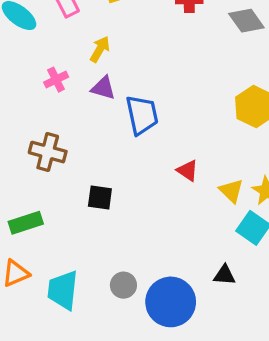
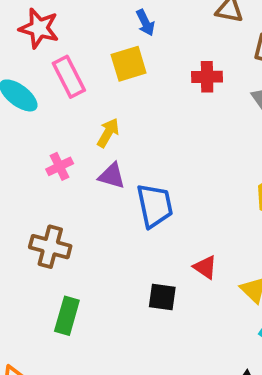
black square: (100, 197) -> (162, 297), moved
green rectangle: (26, 223) -> (67, 316), moved, turned -56

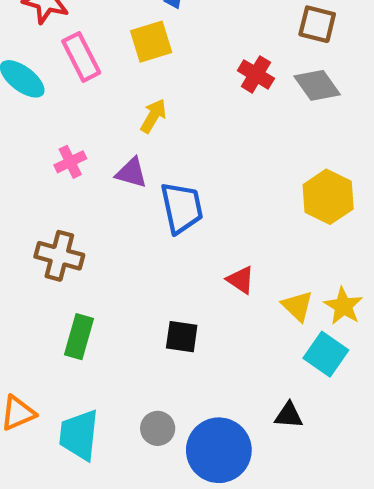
red cross: (207, 77) -> (256, 74), moved, turned 32
yellow arrow: (108, 133) -> (153, 116), moved
black square: (162, 297) -> (182, 337), moved

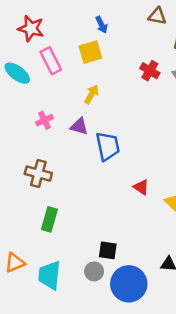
black square: (182, 337) -> (108, 250), moved

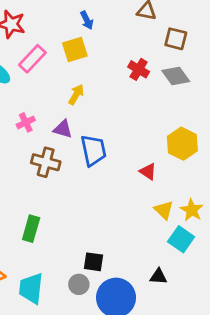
pink rectangle: (51, 61) -> (32, 59), turned 70
brown cross: (38, 174) -> (46, 162), moved
red triangle: (141, 187) -> (148, 172), moved

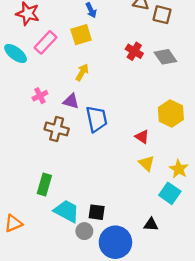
brown square: (176, 39) -> (162, 15), moved
yellow triangle: (164, 210) -> (147, 163), moved
cyan trapezoid: (31, 288) -> (67, 211), moved, turned 112

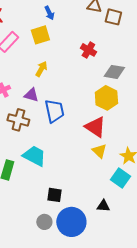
gray diamond: (165, 57) -> (114, 72), moved, turned -45
yellow hexagon: (171, 113) -> (106, 98), moved
red triangle: (142, 137) -> (95, 127), size x1.6
cyan trapezoid: (67, 211) -> (34, 156), moved
gray circle: (84, 231) -> (44, 222), moved

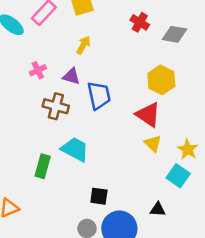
gray diamond: (114, 72) -> (174, 34), moved

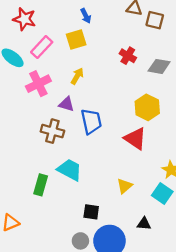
pink cross: (38, 70) -> (38, 84), moved, size x1.6
yellow triangle: (153, 143) -> (125, 186), moved, turned 35

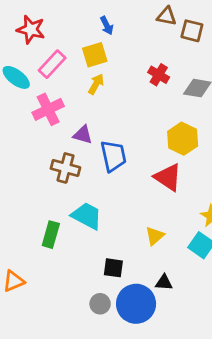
yellow arrow: (77, 76) -> (96, 84), moved
black triangle: (144, 224) -> (164, 282), moved

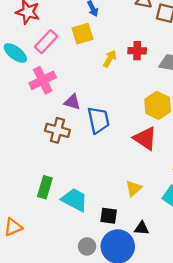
red cross: (159, 75) -> (137, 51), turned -30
yellow arrow: (96, 84) -> (110, 59), moved
cyan trapezoid: (87, 216) -> (75, 200), moved
black square: (113, 268) -> (109, 216), moved

